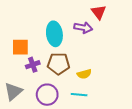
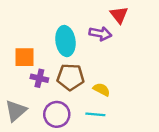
purple cross: (33, 65) -> (39, 78), turned 32
yellow semicircle: (84, 74) -> (102, 90), turned -136

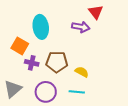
cyan ellipse: (65, 41) -> (41, 27), moved
orange square: (24, 57) -> (20, 46), turned 30

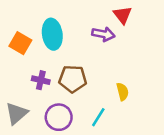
orange square: (20, 46) -> (20, 43), moved
yellow semicircle: (82, 72) -> (123, 92), moved, turned 48
cyan line: (77, 92) -> (98, 117), turned -63

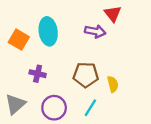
brown pentagon: (73, 79) -> (86, 75), moved

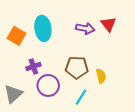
red triangle: (113, 14) -> (108, 24), moved
purple cross: (38, 74) -> (33, 66), turned -32
purple circle: (54, 108) -> (48, 85), moved

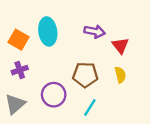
red triangle: (108, 24) -> (120, 46), moved
purple cross: (33, 66) -> (20, 70), moved
yellow semicircle: (101, 76) -> (120, 75), moved

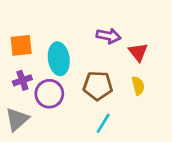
cyan ellipse: (48, 31) -> (59, 59), moved
orange square: (19, 40) -> (21, 45), turned -36
purple circle: (54, 95) -> (49, 94), moved

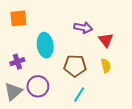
orange square: (21, 45) -> (18, 18), moved
purple circle: (49, 94) -> (38, 86), moved

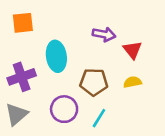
purple cross: (17, 62) -> (22, 77), size x1.5
yellow semicircle: (106, 66) -> (132, 82), turned -88
purple circle: (38, 86) -> (64, 109), moved

